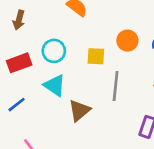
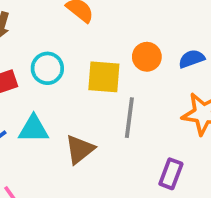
yellow square: (96, 56) -> (104, 77), size x1.4
cyan triangle: (55, 85) -> (34, 129), moved, turned -35

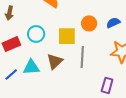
brown triangle: (80, 149) -> (55, 61), moved

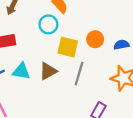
cyan circle: (36, 34) -> (48, 24), moved

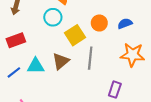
yellow square: (68, 47) -> (75, 35), turned -36

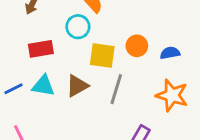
yellow square: (75, 35) -> (102, 56), turned 30
red rectangle: (16, 40) -> (41, 49), moved

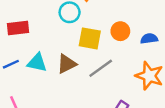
red rectangle: (41, 49) -> (18, 28), moved
gray line: (116, 89) -> (101, 68), turned 35

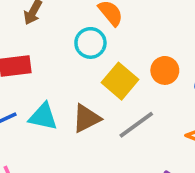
yellow square: (90, 38) -> (120, 81), turned 30

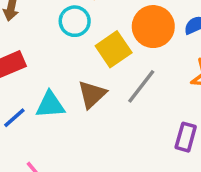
orange circle: (165, 70) -> (153, 27), size x1.5
yellow square: (120, 81) -> (114, 49), turned 32

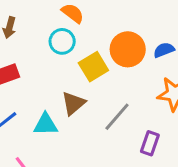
gray line: (141, 86) -> (117, 117), moved
cyan triangle: (50, 105) -> (46, 124), moved

